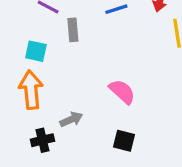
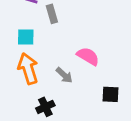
pink semicircle: (122, 92) -> (88, 56), moved
gray arrow: (71, 119) -> (64, 75), moved, turned 78

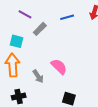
gray rectangle: (52, 14) -> (40, 29), turned 48

